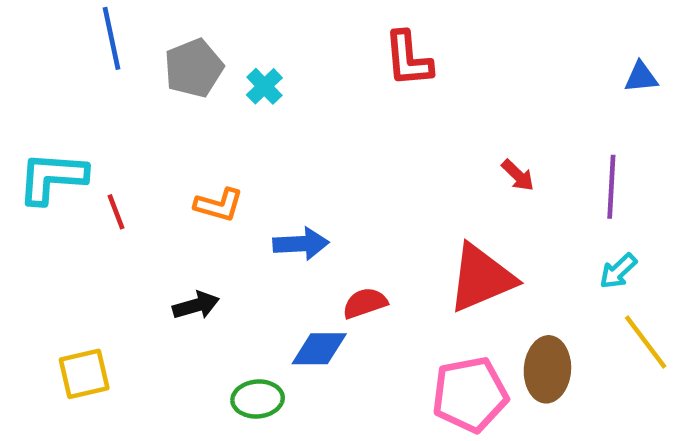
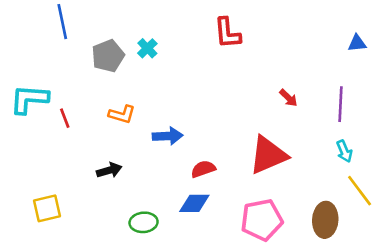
gray pentagon: (194, 68) -> (108, 56), moved
cyan arrow: (618, 271) -> (344, 151), turned -70
blue diamond: (319, 349) -> (194, 203), moved
brown ellipse: (547, 369) -> (325, 220), moved

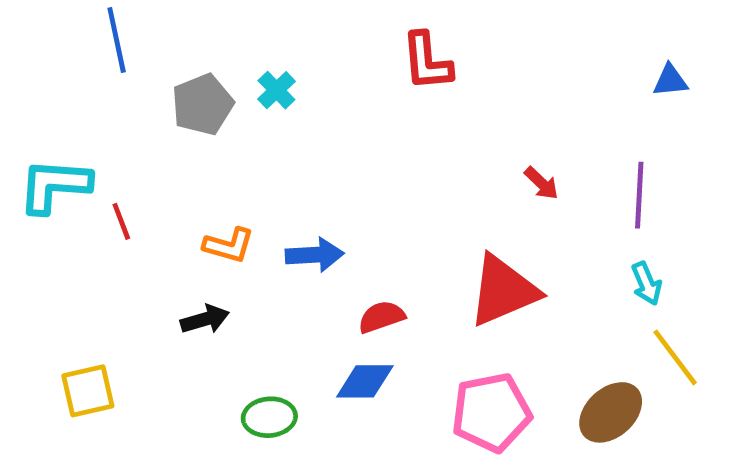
orange L-shape: (122, 114) -> (229, 245), moved
brown ellipse: (325, 220) -> (611, 412), turned 44

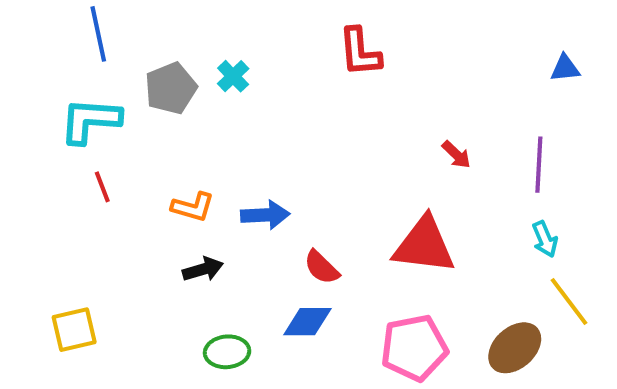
cyan L-shape: (54, 186) -> (90, 120), moved
red triangle: (503, 291) -> (424, 245), turned 30
red semicircle: (382, 317) -> (322, 267), turned -117
black arrow: (205, 319) -> (203, 269), moved

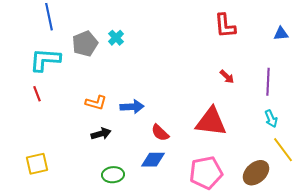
red L-shape: (360, 52) -> (225, 26), moved
red line: (102, 187) -> (37, 94), moved

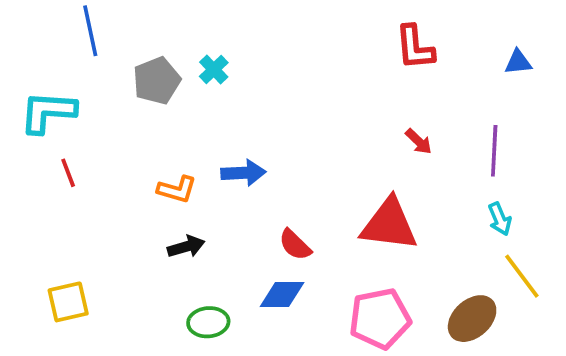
cyan L-shape: (45, 60) -> (48, 112), moved
blue arrow: (132, 107) -> (243, 173), moved

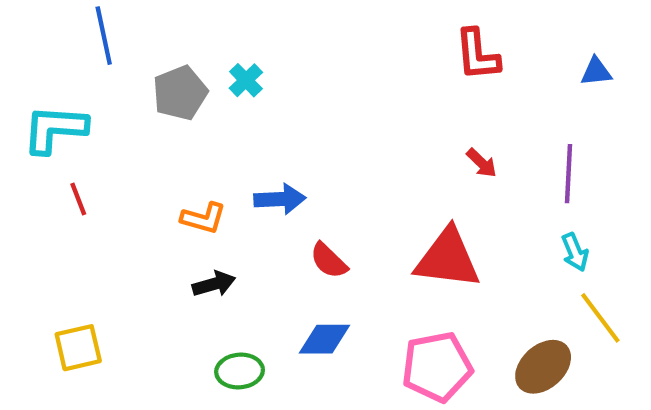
red semicircle: (295, 245) -> (329, 261), moved

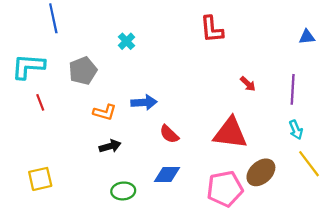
red L-shape: (477, 55) -> (212, 29), moved
gray pentagon: (180, 93) -> (83, 71), moved
brown ellipse: (543, 367) -> (261, 172), moved

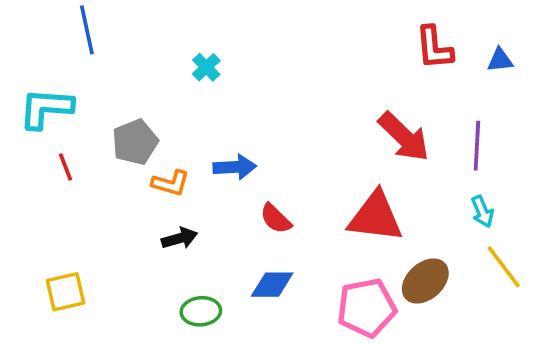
red L-shape: (212, 29) -> (434, 48), moved
gray pentagon: (83, 71) -> (135, 142), moved
red arrow: (248, 84) -> (404, 137), size x2.0

